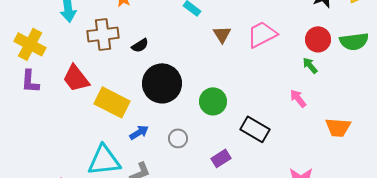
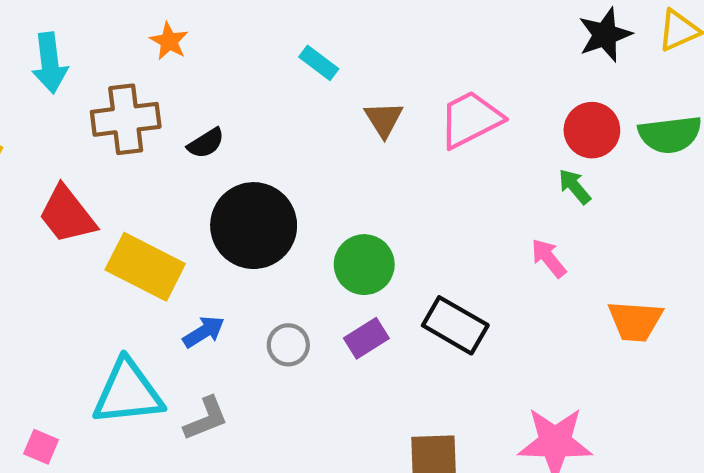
purple rectangle: (221, 158) -> (366, 338), moved

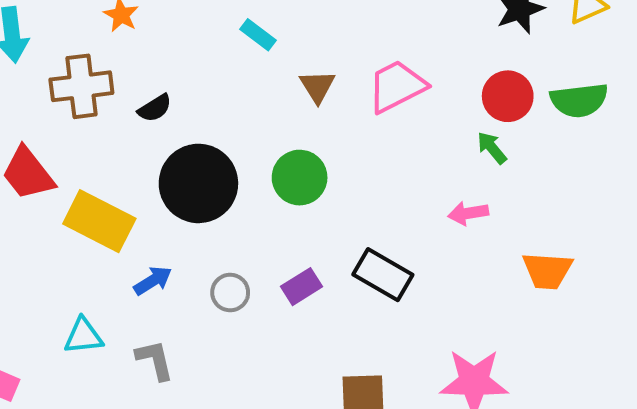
pink arrow: (549, 258) -> (468, 213), turned -60
green circle: (364, 265) -> (300, 178), moved
cyan triangle: (128, 393) -> (83, 336), size x0.6
gray L-shape: (206, 419) -> (155, 360), turned -81

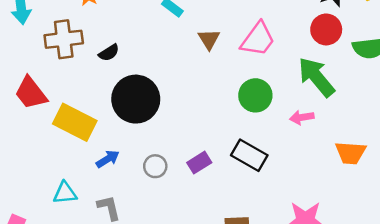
pink trapezoid: (397, 86) -> (258, 39), turned 153
red circle: (508, 96) -> (326, 29), moved
green arrow: (492, 148) -> (316, 77), size x2.0
green circle: (300, 178) -> (255, 95), moved

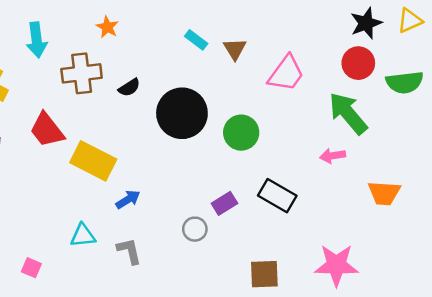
brown triangle: (209, 39) -> (235, 49), moved
green circle: (255, 95) -> (241, 133), moved
black circle: (136, 99) -> (182, 113), moved
gray circle: (155, 166) -> (195, 229), moved

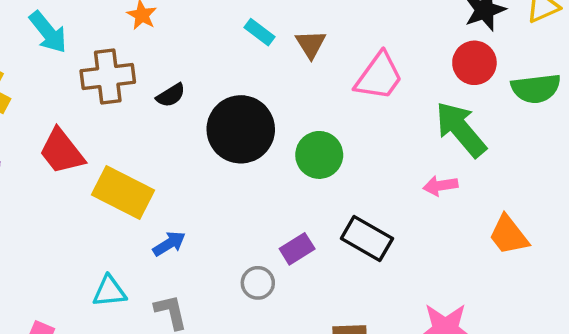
cyan arrow: (37, 40) -> (48, 32), turned -32
orange trapezoid: (384, 193) -> (509, 235), turned 48

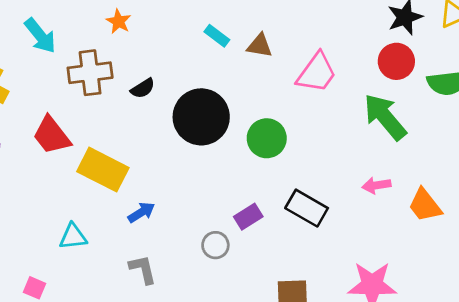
brown triangle: (311, 44) -> (260, 46), turned -48
pink arrow: (440, 186) -> (376, 185), moved
cyan triangle: (109, 291) -> (73, 237), moved

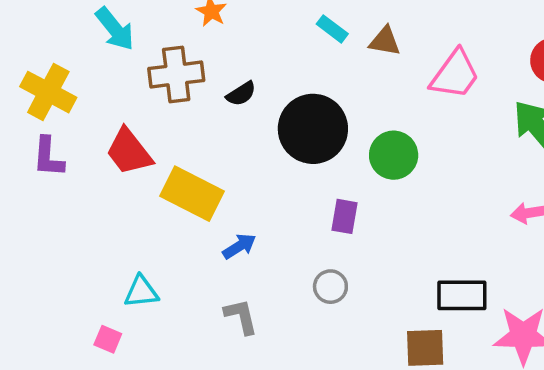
black rectangle: (307, 208) -> (462, 295), moved, turned -30
purple rectangle: (248, 217) -> (344, 216), moved, turned -48
cyan triangle: (73, 237) -> (141, 292), moved

